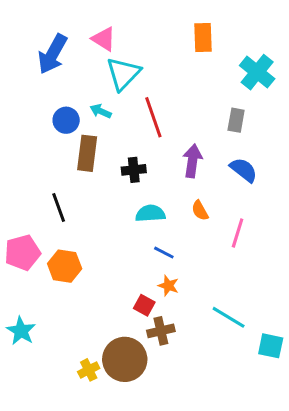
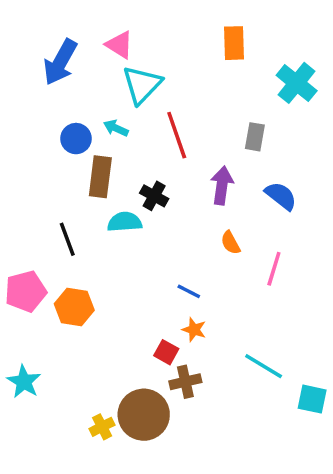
gray rectangle: (236, 120) -> (255, 137), moved
black cross: (134, 170) -> (154, 196), turned 35
cyan semicircle: (150, 213) -> (125, 222), moved

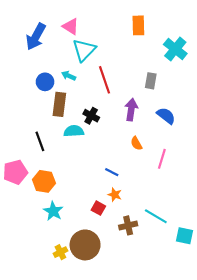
cyan star: (24, 382) -> (53, 211), moved
brown cross: (185, 382) -> (128, 225), moved

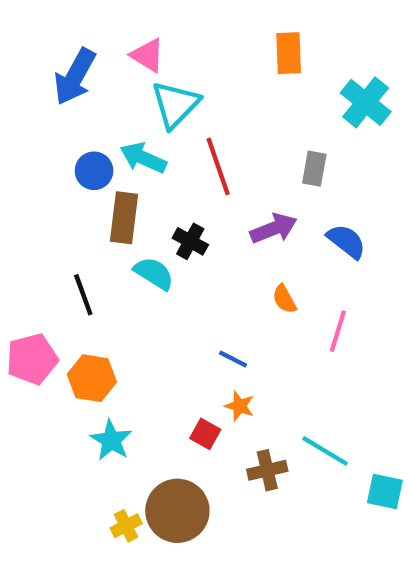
cyan arrow: (69, 76) -> (143, 158), size x1.5
purple arrow: (131, 110) -> (274, 229), turned 60
cyan semicircle: (74, 131) -> (154, 273), turned 36

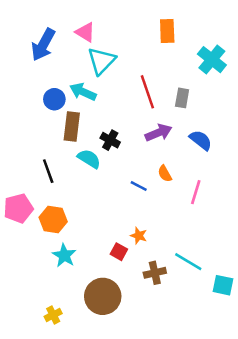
red line: (218, 166) -> (147, 92), moved
blue line: (233, 359) -> (139, 186), moved
yellow cross: (126, 526) -> (53, 315), moved

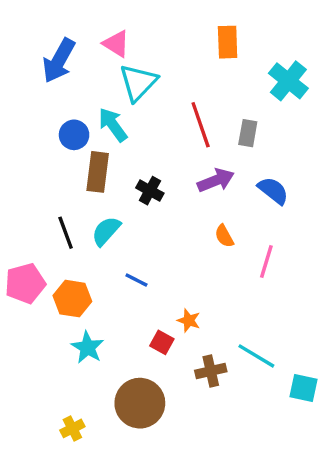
cyan arrow: (83, 92) -> (113, 125), turned 30
cyan semicircle: (89, 159) -> (106, 231), moved, turned -80
blue line: (139, 186) -> (136, 280), moved

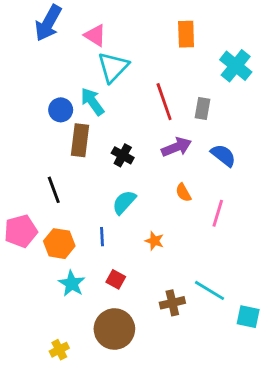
blue arrow: (59, 61) -> (48, 23), moved
cyan semicircle: (106, 231) -> (124, 202), moved
blue line: (136, 280) -> (102, 237), moved, turned 60
orange star: (189, 320) -> (154, 241), moved
red square: (162, 342) -> (116, 279), moved

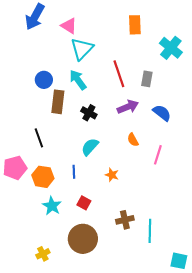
cyan arrow: (92, 102) -> (78, 80), moved
cyan line: (210, 290) -> (150, 231), moved, turned 60
cyan square: (248, 317) -> (179, 261), moved

